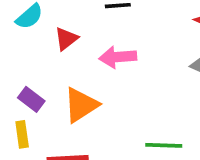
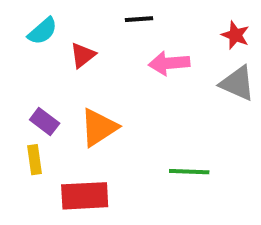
pink arrow: (118, 57) -> (169, 63), moved

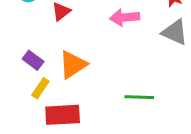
yellow rectangle: (35, 160) -> (40, 88), moved, turned 42

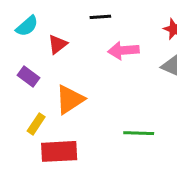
purple rectangle: (33, 60) -> (29, 77), moved

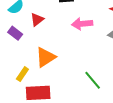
purple rectangle: (29, 77) -> (15, 33), moved
green line: (139, 133) -> (93, 80), turned 48

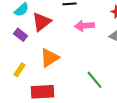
red triangle: (37, 20) -> (42, 22), size x1.5
yellow rectangle: (22, 74) -> (20, 70), moved

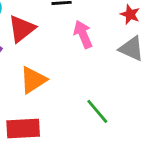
pink arrow: (85, 26) -> (83, 34), turned 72

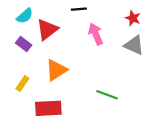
green line: (97, 111) -> (107, 95), turned -30

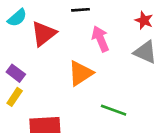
purple rectangle: (24, 44) -> (16, 73), moved
orange triangle: (56, 70) -> (81, 73), moved

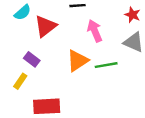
purple rectangle: (16, 73) -> (32, 59), moved
green line: (114, 110) -> (106, 65), moved, turned -30

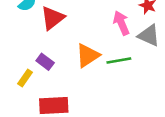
pink arrow: (95, 31) -> (121, 23), moved
purple rectangle: (32, 59) -> (45, 62), moved

